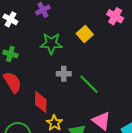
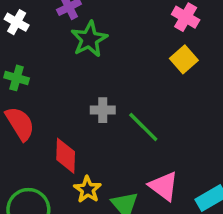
yellow square: (85, 34) -> (184, 59), moved
green star: (51, 43) -> (89, 39), moved, turned -30

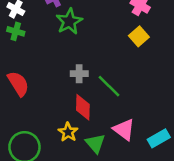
green cross: (17, 78) -> (16, 31), moved
red diamond: (66, 156) -> (83, 107), moved

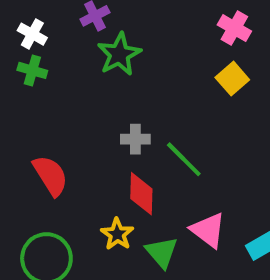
red semicircle: (18, 84) -> (51, 175), moved

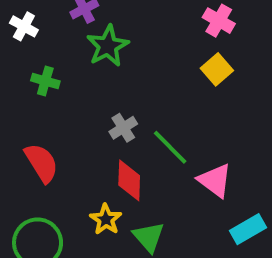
green cross: (32, 70) -> (45, 81), moved
gray cross: (135, 139) -> (123, 128), turned -32
pink triangle: (208, 230) -> (215, 180), moved

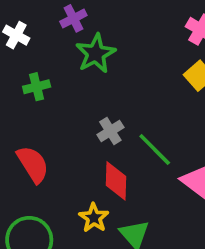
green cross: (45, 81) -> (37, 87), turned -30

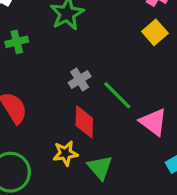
yellow star: (94, 218) -> (65, 153), turned 30

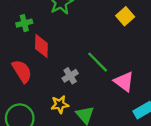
gray cross: (80, 80) -> (70, 76), moved
red diamond: (84, 122) -> (41, 46), moved

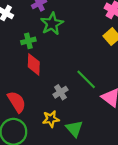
green cross: (24, 23) -> (28, 41), moved
red semicircle: (22, 71) -> (17, 102), moved

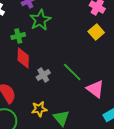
gray cross: (60, 92) -> (43, 75), moved

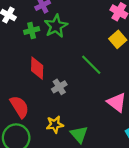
green cross: (18, 36) -> (32, 31), moved
green line: (72, 72) -> (91, 65), moved

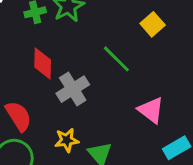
gray cross: (59, 87) -> (73, 89), size x1.5

